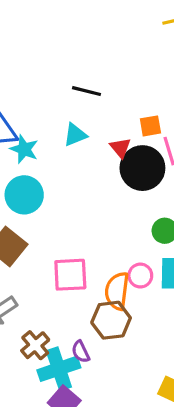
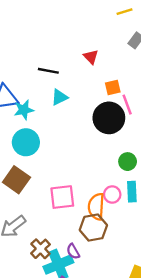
black line: (86, 91) -> (48, 71), moved
red triangle: (120, 148) -> (91, 57), moved
cyan star: (24, 149) -> (24, 110), turned -30

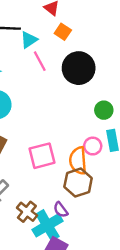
orange square: (113, 88) -> (63, 32), moved, turned -35
cyan triangle: (59, 97) -> (29, 40), moved
pink line: (127, 105) -> (40, 61), moved

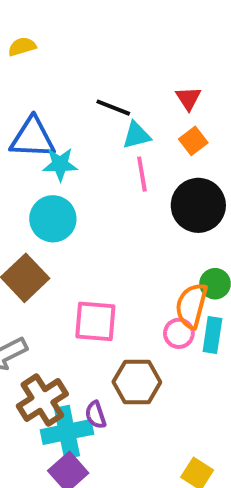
orange semicircle: (78, 161) -> (191, 306), moved
brown cross: (27, 212) -> (42, 400), size x1.4

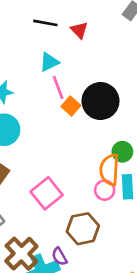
black line: (113, 108) -> (45, 23), moved
orange square: (193, 141) -> (71, 106), moved
pink square: (95, 321) -> (47, 193), turned -32

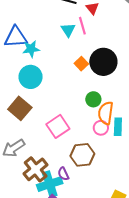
cyan triangle: (49, 62) -> (68, 30), turned -42
pink line: (58, 87) -> (82, 26), moved
green circle: (122, 152) -> (93, 99), moved

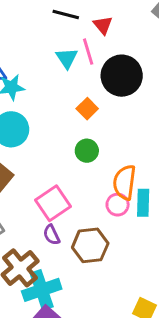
black circle: (103, 62) -> (122, 76), moved
green circle: (93, 99) -> (87, 151), moved
purple semicircle: (63, 174) -> (52, 235), moved

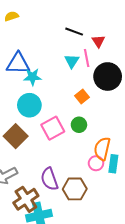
pink square: (53, 203) -> (53, 128), moved
purple semicircle: (52, 235) -> (49, 179), size x1.6

